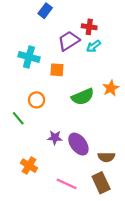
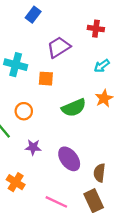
red cross: (89, 27) -> (96, 29), moved
cyan arrow: (94, 46) -> (102, 66), moved
purple star: (55, 138) -> (33, 147), moved
brown semicircle: (106, 157) -> (99, 173), turned 98

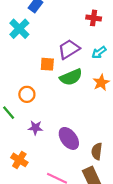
purple trapezoid: (59, 47) -> (69, 49), moved
cyan cross: (16, 65) -> (19, 29), moved, turned 30
green semicircle: (74, 108) -> (71, 77), moved

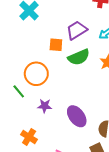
orange circle: (27, 94) -> (36, 74), size x1.5

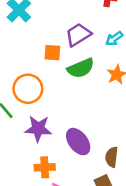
purple star: (45, 106) -> (38, 129), size x1.5
orange cross: (29, 137) -> (45, 167), moved, turned -35

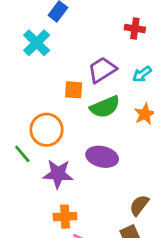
purple ellipse: (78, 142) -> (102, 157), moved, turned -40
brown semicircle: (112, 157) -> (139, 205), turned 30

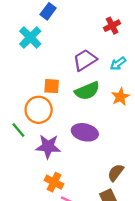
red cross: (135, 29) -> (112, 26), turned -35
orange square: (74, 90) -> (52, 86), moved
orange cross: (65, 217) -> (54, 182), turned 30

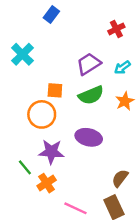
cyan cross: (30, 37) -> (22, 54), moved
green line: (18, 130) -> (25, 167), moved
orange cross: (54, 182) -> (47, 183), moved, turned 30

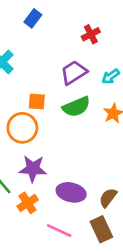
red cross: (116, 29) -> (91, 34), moved
purple ellipse: (89, 137) -> (71, 192), moved

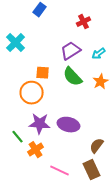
green semicircle: (76, 107) -> (73, 77), turned 70
purple ellipse: (71, 192) -> (69, 125), moved

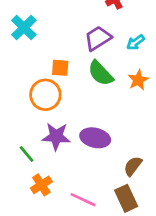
orange cross: (36, 150) -> (41, 185), moved

